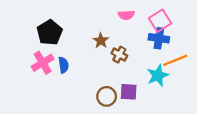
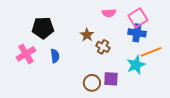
black pentagon: (50, 32) -> (43, 28), turned 30
pink cross: (43, 63) -> (26, 54), moved

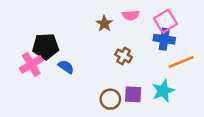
black pentagon: (43, 28) -> (46, 46), moved
brown star: (87, 35) -> (104, 24), moved
blue semicircle: (55, 56) -> (66, 67), turned -48
cyan star: (136, 65) -> (163, 91), moved

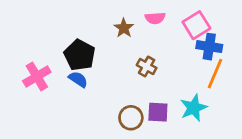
blue cross: (164, 39) -> (209, 47), moved
black pentagon: (46, 46) -> (80, 55), moved, turned 30
orange line: (181, 62) -> (215, 74), turned -45

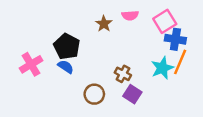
brown cross: (147, 66) -> (123, 74), moved
cyan star: (194, 108) -> (162, 68), moved
purple square: (158, 112) -> (132, 94), turned 30
brown circle: (131, 118) -> (94, 94), moved

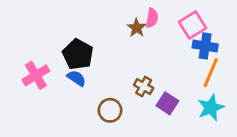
pink semicircle: (130, 15) -> (152, 18), turned -77
brown star: (104, 24) -> (137, 28), moved
cyan star: (162, 68) -> (211, 108), moved
purple square: (132, 94) -> (167, 103), moved

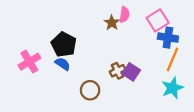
brown cross: (144, 87) -> (118, 71), turned 35
purple square: (167, 103) -> (131, 72), moved

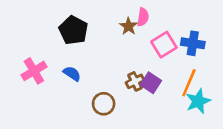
pink square: (158, 20) -> (164, 45), moved
black pentagon: (64, 44) -> (73, 30), moved
orange line: (172, 59) -> (189, 83), moved

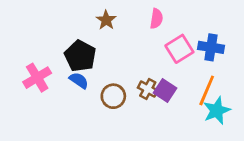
brown star: (128, 26) -> (106, 20), moved
black pentagon: (73, 30) -> (80, 56), moved
brown cross: (135, 81) -> (148, 89), turned -36
brown circle: (104, 104) -> (113, 96), moved

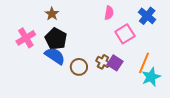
brown star: (106, 20) -> (52, 14), moved
blue cross: (211, 47) -> (147, 16), moved, turned 30
pink cross: (37, 78) -> (26, 38), moved
blue semicircle: (79, 80) -> (55, 56), size x1.5

